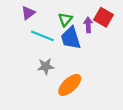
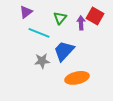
blue trapezoid: (71, 38) -> (64, 51), moved, turned 60
orange ellipse: (70, 85) -> (77, 78), moved, turned 30

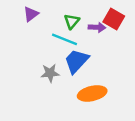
purple arrow: (81, 23) -> (97, 27), turned 96
cyan line: (39, 33) -> (64, 39), moved

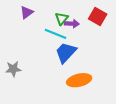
purple arrow: (97, 27) -> (72, 24), moved
gray star: (50, 73) -> (13, 69), moved

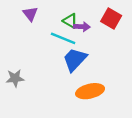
purple triangle: (27, 12) -> (30, 14), turned -32
green triangle: (62, 19) -> (70, 21), turned -40

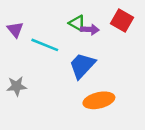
purple triangle: (30, 14) -> (15, 30), moved
cyan line: (63, 38) -> (45, 45), moved

